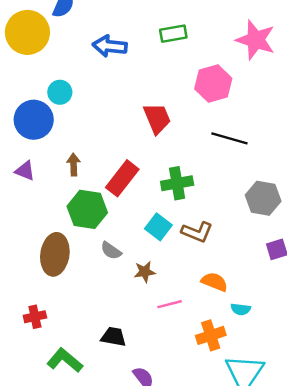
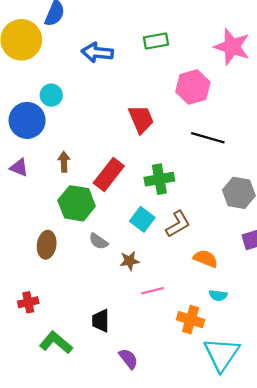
brown L-shape: (197, 232) -> (178, 224), turned -52
brown ellipse: (55, 254) -> (47, 245), size x0.7
orange semicircle: (214, 282) -> (206, 259), moved
orange cross: (211, 335) -> (191, 320), turned 35
black trapezoid: (113, 337) -> (101, 321), turned -100

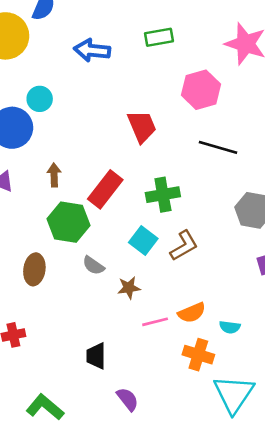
orange semicircle: (206, 259) -> (192, 313), moved, turned 135
green L-shape: (56, 343) -> (45, 407), moved

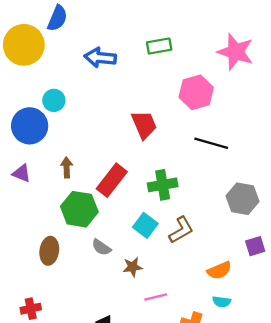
orange semicircle: (192, 313) -> (219, 270), moved

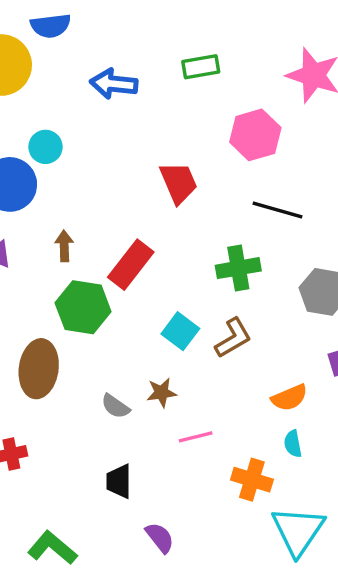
blue semicircle: (57, 18) -> (51, 26), turned 60
green cross: (163, 185) -> (238, 268), moved
gray semicircle: (101, 247) -> (115, 406), moved
brown ellipse: (49, 251) -> (39, 369), size x1.4
cyan semicircle: (222, 302) -> (293, 444), turned 72

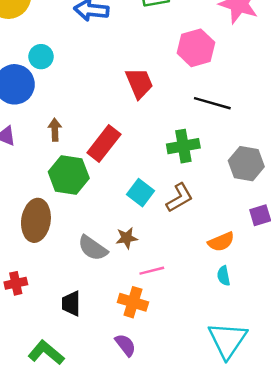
gray semicircle: (115, 406) -> (93, 248), size x1.4
orange cross: (252, 480) -> (133, 302), moved
black trapezoid: (119, 481) -> (71, 303), moved

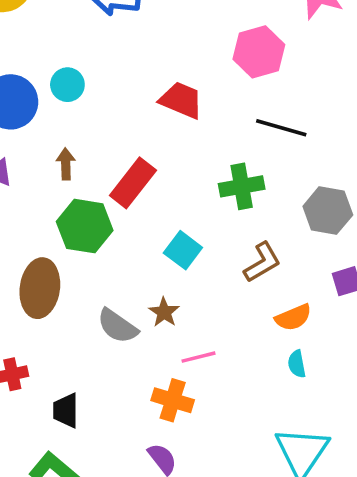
cyan circle: (41, 57) -> (67, 85), moved
red trapezoid: (139, 83) -> (181, 100), turned -44
brown L-shape: (180, 198) -> (262, 262), moved
brown star: (127, 238) -> (164, 312), turned -30
black trapezoid: (71, 303) -> (66, 411), moved

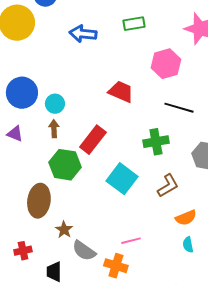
cyan circle: (67, 85) -> (55, 104), moved
cyan square: (183, 250) -> (122, 179), size x1.4
brown star: (164, 312) -> (64, 230), moved
gray semicircle: (117, 326) -> (84, 251), moved

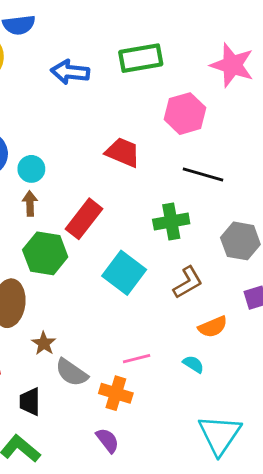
green rectangle: (134, 24) -> (141, 58), size x1.4
cyan semicircle: (188, 245) -> (193, 364), moved, turned 133

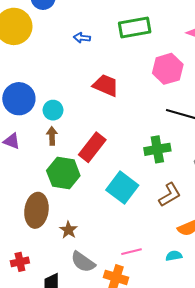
blue arrow: (70, 72) -> (82, 38), size x0.6
red trapezoid: (123, 152) -> (106, 85), moved
brown star: (44, 343) -> (69, 230), moved
cyan semicircle: (193, 364) -> (174, 256), turned -42

